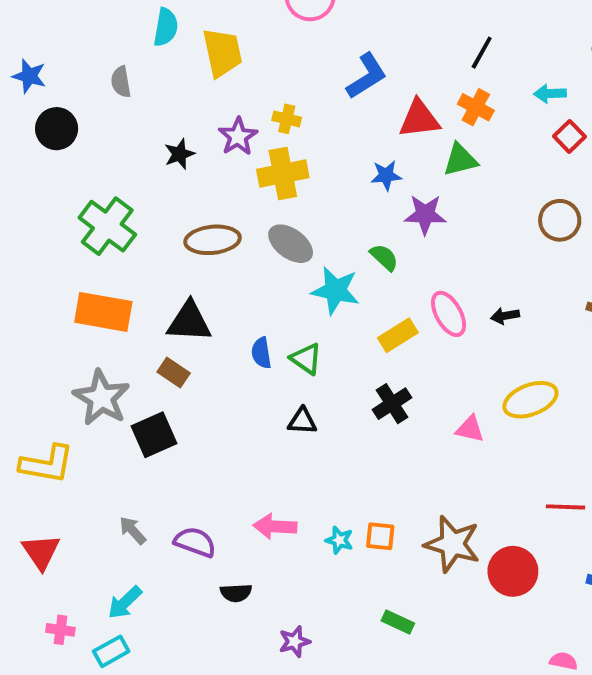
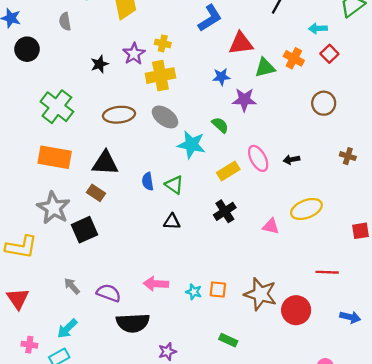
orange cross: (476, 107) -> (294, 58), moved
black semicircle: (236, 593) -> (133, 323), size x1.8

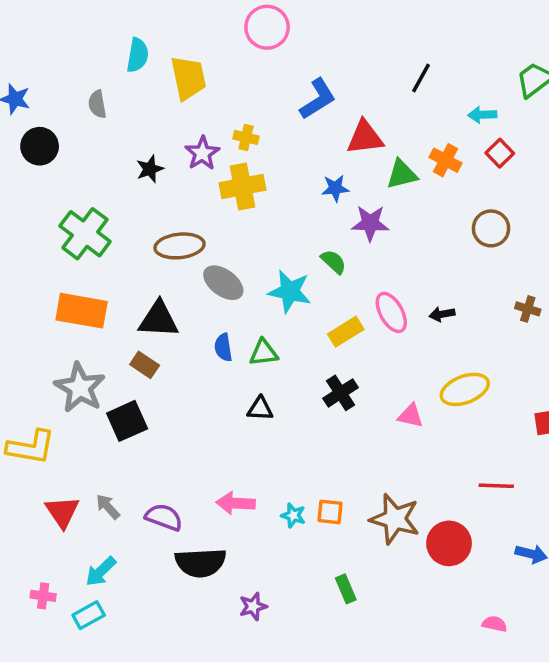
gray ellipse: (165, 117) -> (223, 283), moved
green triangle: (174, 185) -> (264, 353), turned -42
red triangle: (18, 299) -> (62, 512), moved
green rectangle: (228, 340) -> (346, 589), turned 42

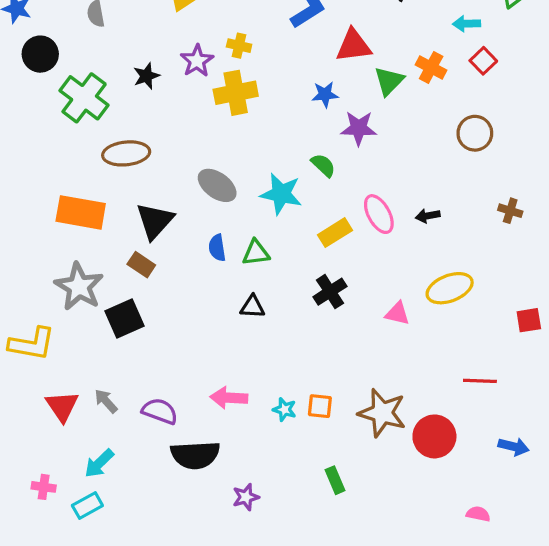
green triangle: (402, 174) -> (389, 81), turned -32
green cross: (85, 234) -> (84, 98), moved
brown ellipse: (180, 246) -> (126, 153), moved
black triangle: (159, 319) -> (155, 221), turned -51

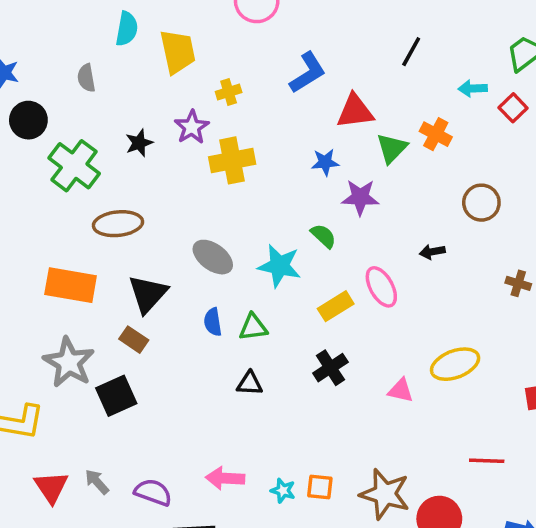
yellow cross: (239, 46) -> (229, 92), moved, turned -30
red square: (483, 61) -> (513, 108), moved
black arrow: (428, 216) -> (432, 252), moved

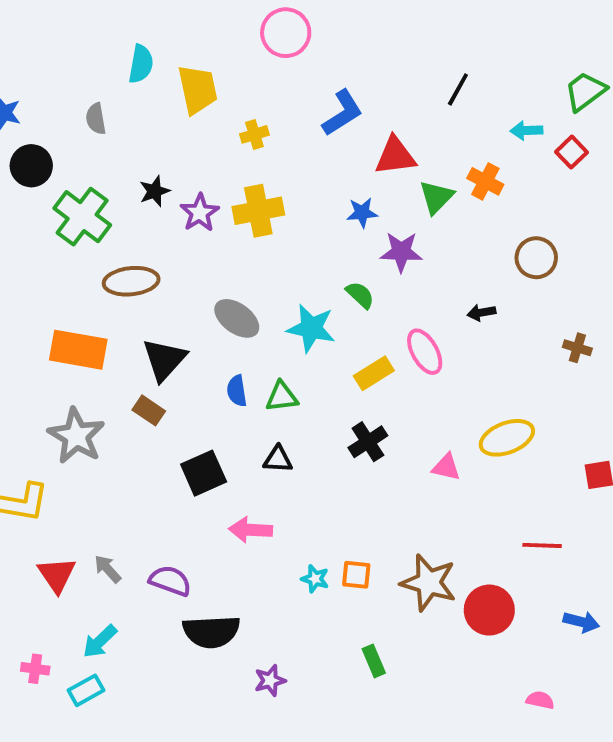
purple star: (192, 127) -> (200, 213), moved
black square: (116, 396) -> (204, 473), moved
pink arrow: (225, 478) -> (250, 530), moved

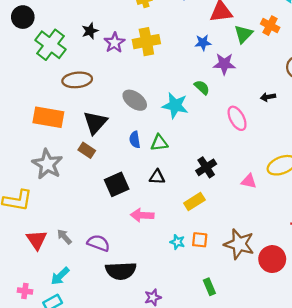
yellow rectangle: (374, 373) -> (194, 201), moved

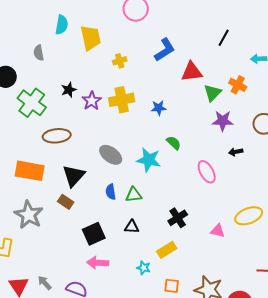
blue star: (203, 43) -> (159, 108), moved
purple star: (224, 64) -> (223, 121), moved
pink arrow: (142, 215) -> (98, 263), moved
cyan star: (177, 242) -> (144, 268), moved

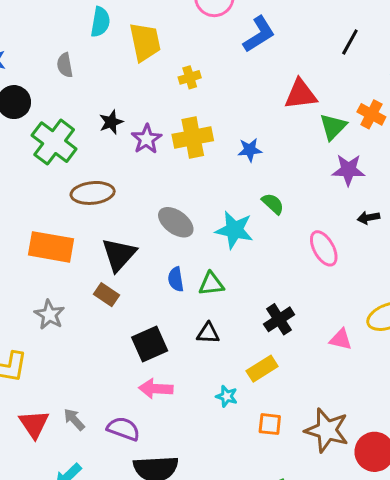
blue L-shape: (165, 50) -> (259, 34), moved
gray star: (29, 215) -> (49, 315), size x0.7

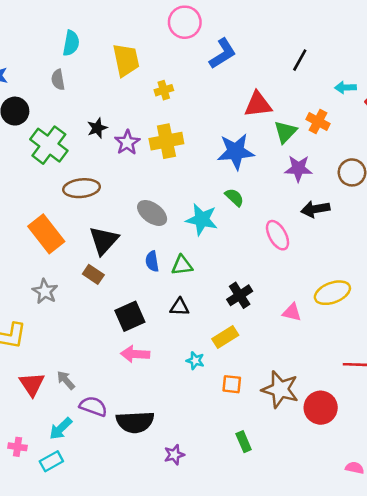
cyan semicircle: (100, 22) -> (71, 43), moved
blue star: (250, 150) -> (236, 152), moved, size x1.8
black arrow: (368, 218) -> (315, 209), size x1.5
orange rectangle: (51, 247) -> (46, 234), turned 42
purple semicircle: (123, 429) -> (93, 406), moved

